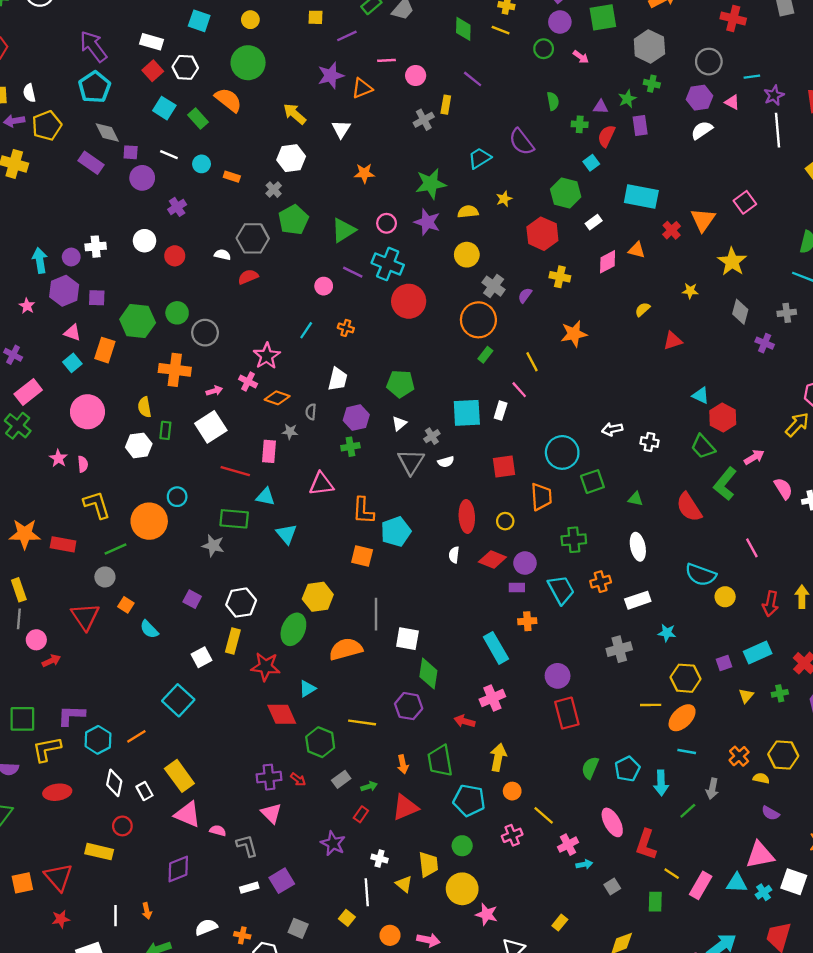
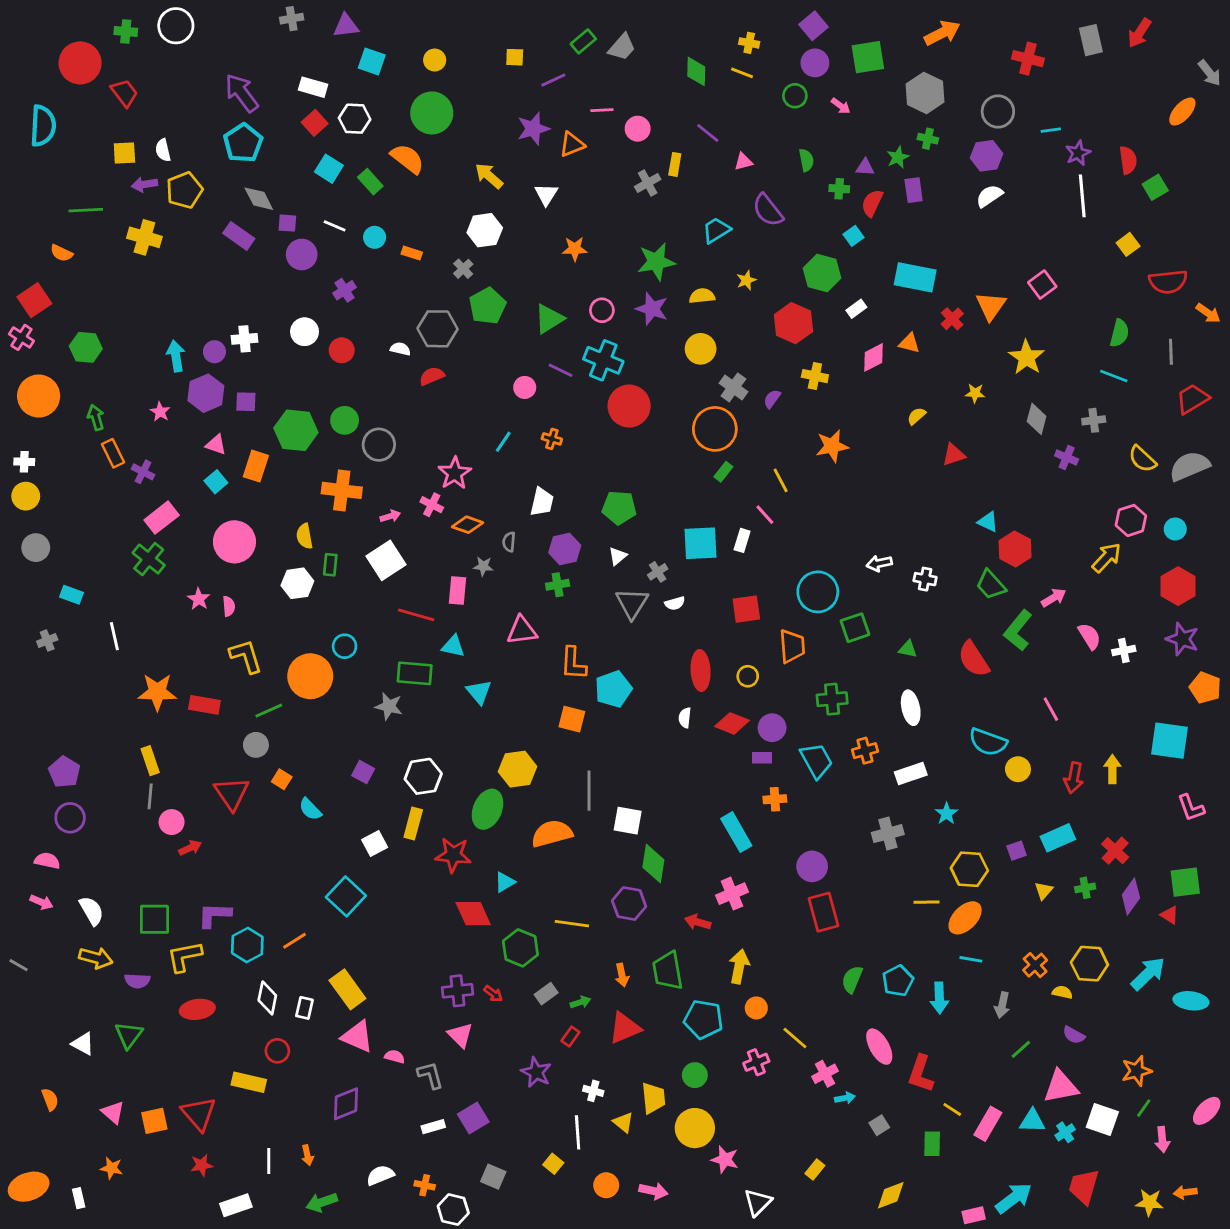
pink triangle: (732, 102) -> (743, 162), moved, turned -42
cyan star: (667, 633) -> (946, 813), turned 30
white rectangle: (145, 791) -> (305, 1008), turned 42
green line: (688, 811) -> (1021, 1049), moved

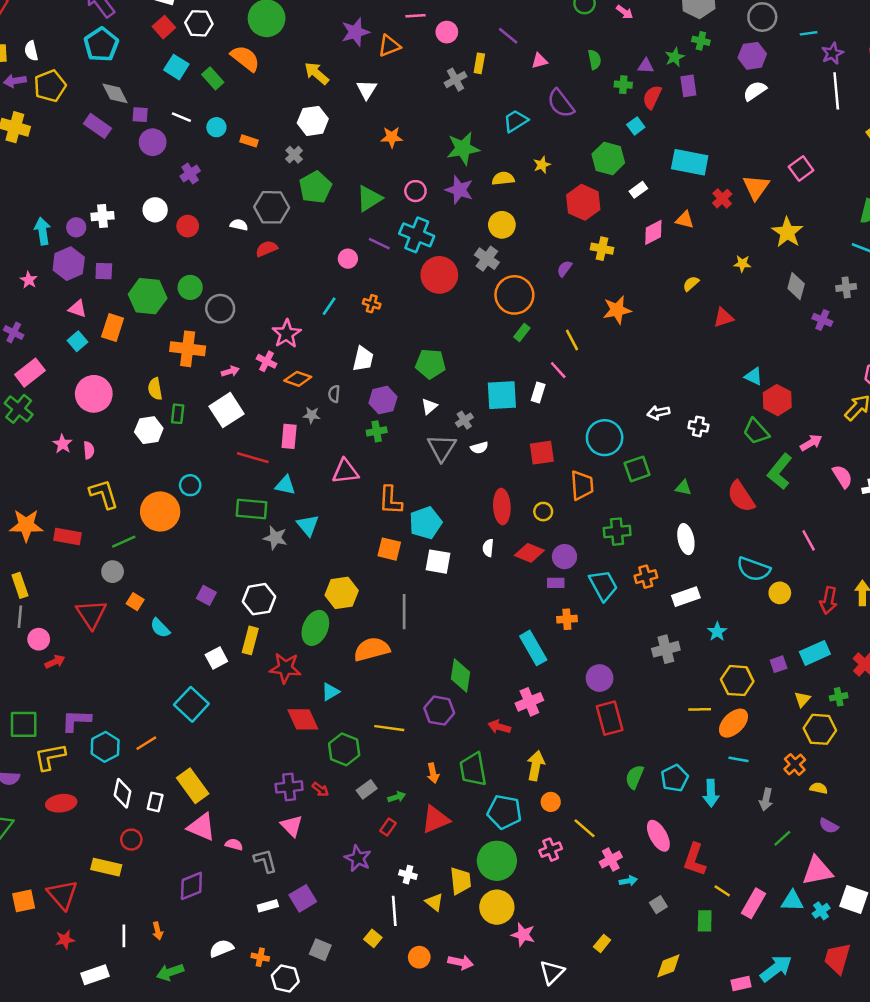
gray cross: (733, 387) -> (487, 259), moved
gray star: (389, 706) -> (275, 538), moved
white square: (628, 821) -> (438, 562), moved
yellow hexagon: (1089, 964) -> (820, 729), moved
green circle: (695, 1075) -> (497, 861), size x1.8

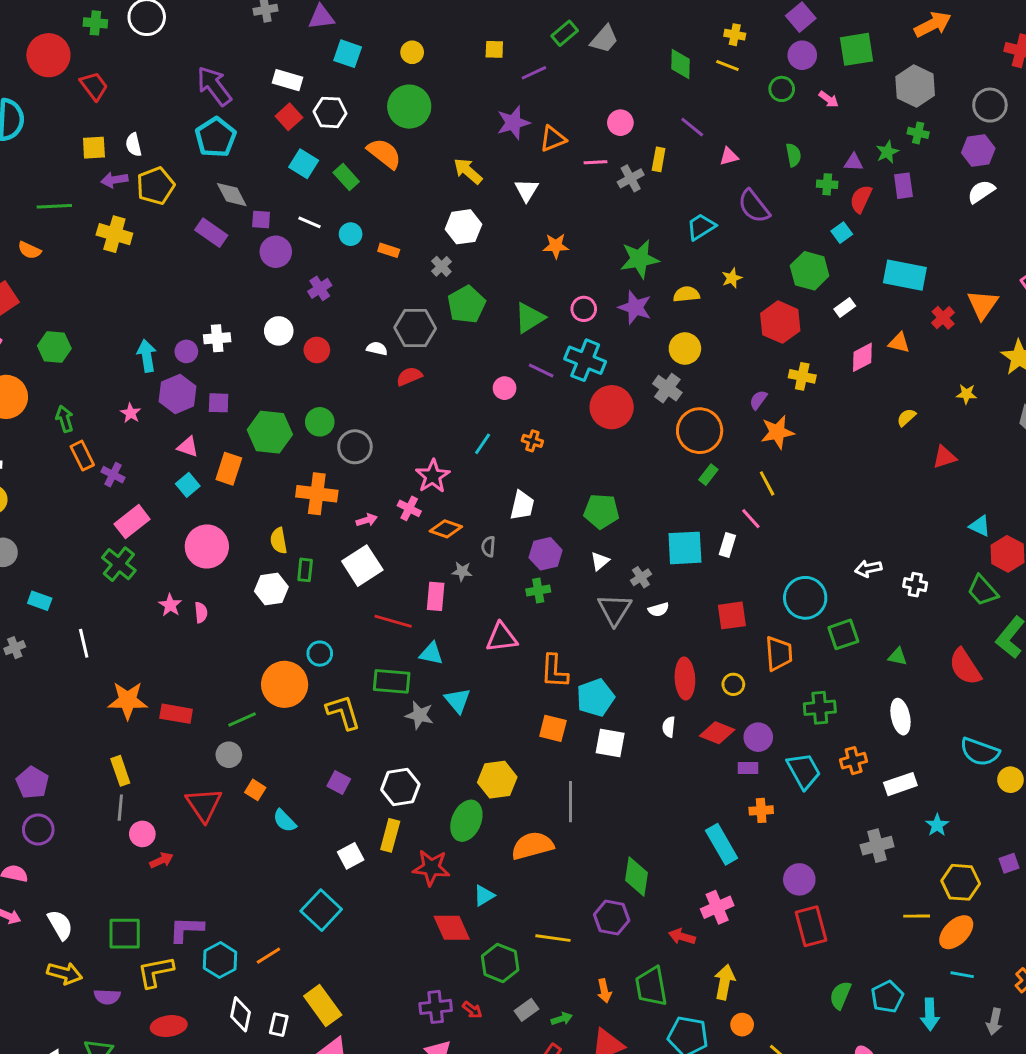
pink line: (415, 16) -> (595, 162), moved
orange star: (617, 310) -> (777, 432), moved
yellow L-shape: (104, 494) -> (343, 712), moved

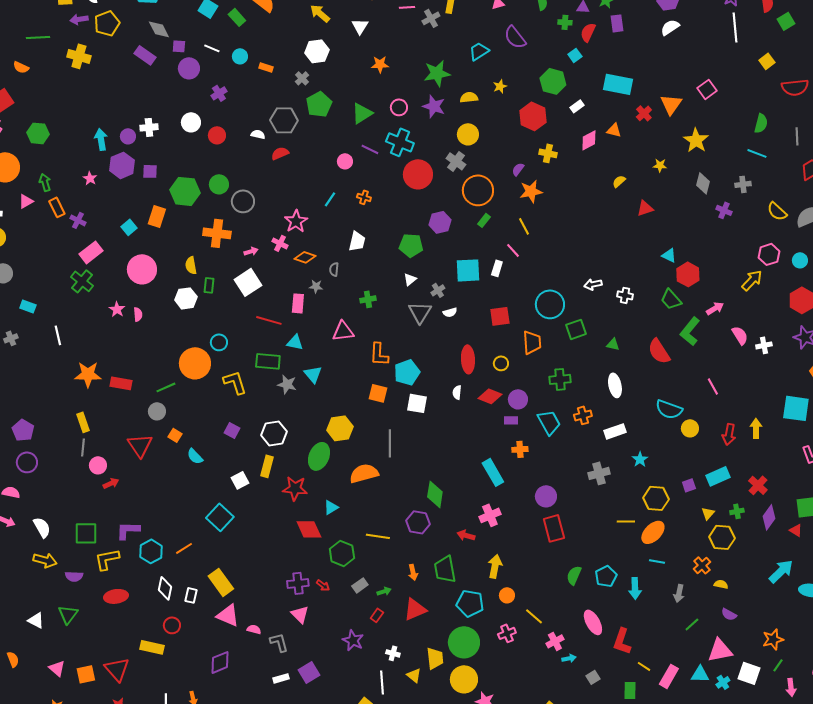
pink triangle: (188, 447) -> (26, 201), moved, turned -49
purple hexagon: (546, 554) -> (440, 222), moved

